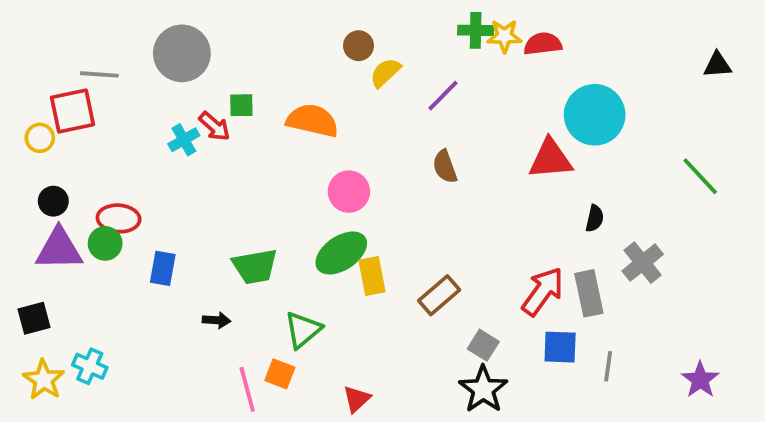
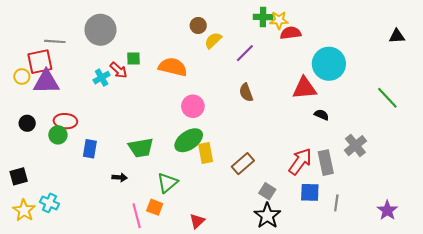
red semicircle: (543, 44) -> (291, 33), moved
black circle: (53, 201) -> (27, 123), moved
black semicircle: (595, 218) -> (321, 115), moved, turned -80
purple triangle: (59, 249) -> (46, 82), moved

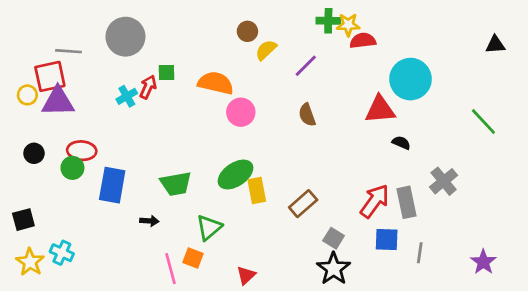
red arrow: (119, 70) -> (148, 87), turned -108
pink circle: (193, 106) -> (241, 112), moved
blue rectangle: (90, 149) -> (112, 185), size x1.5

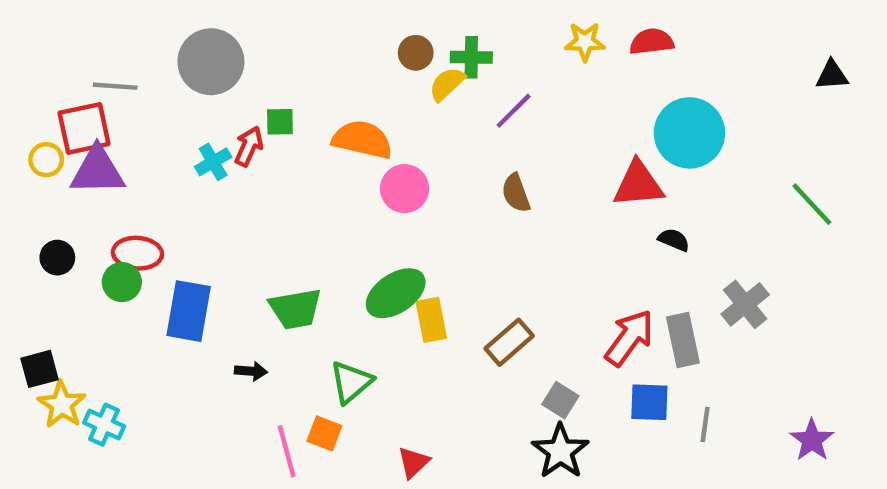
green cross: (328, 21) -> (471, 57), moved
red semicircle: (363, 41) -> (652, 42), moved
yellow star: (30, 262) -> (62, 404), moved

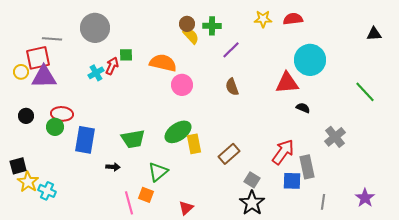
yellow semicircle: (447, 84) -> (191, 36), moved, turned 90
gray rectangle: (683, 340) -> (307, 167), moved
gray line: (705, 425) -> (323, 202), moved

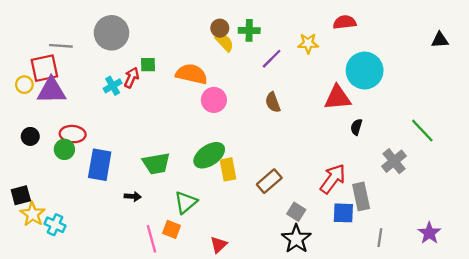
yellow star: (263, 19) -> (308, 43), moved
green line: (365, 92) -> (422, 131), moved
black semicircle: (303, 108) -> (356, 127), turned -96

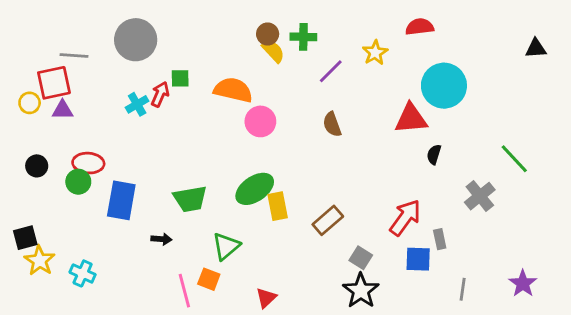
yellow star: (308, 43) -> (375, 53), turned -30
purple triangle: (51, 91) -> (63, 110), size x0.6
gray rectangle: (361, 196) -> (440, 239), size x0.6
cyan cross: (55, 225) -> (83, 273), moved

